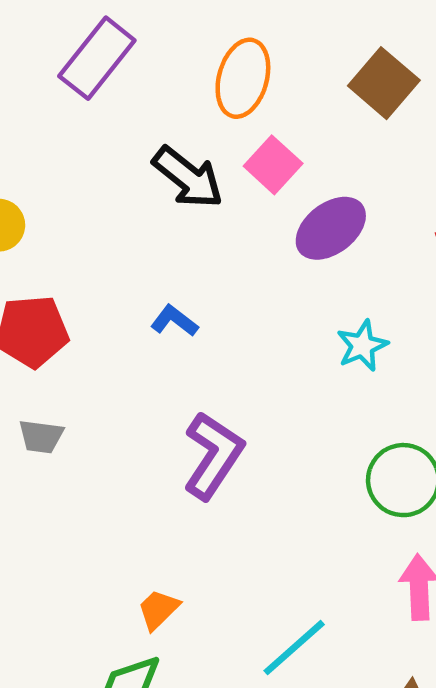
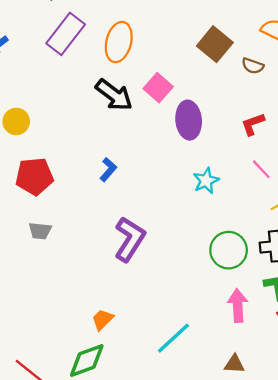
orange ellipse: (243, 78) -> (119, 42), moved
purple ellipse: (331, 228) -> (189, 120), turned -57
blue L-shape: (174, 321) -> (108, 170), turned 95

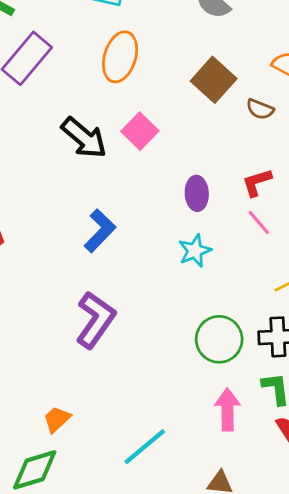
orange ellipse: (119, 42) -> (120, 57), moved
purple ellipse: (189, 120) -> (197, 193), moved, size x0.7
pink line: (261, 169) -> (259, 222), moved
blue L-shape: (108, 170) -> (100, 231), moved, size x1.4

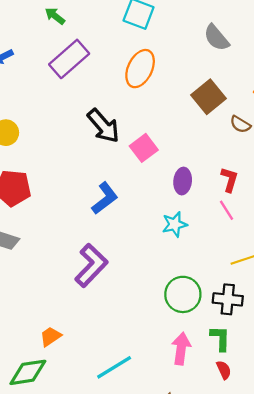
pink square: (140, 131) -> (144, 148), moved
red L-shape: (257, 182) -> (230, 180), turned 115

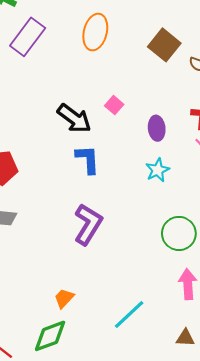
black arrow: (103, 126) -> (74, 118), moved
pink square: (144, 148) -> (114, 105), size x0.7
blue L-shape: (105, 198) -> (88, 159), turned -44

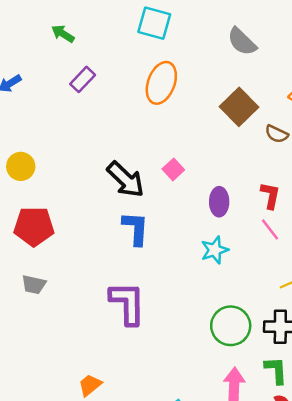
purple rectangle: (28, 37) -> (83, 79), size x0.6
purple L-shape: (88, 224) -> (127, 303), turned -39

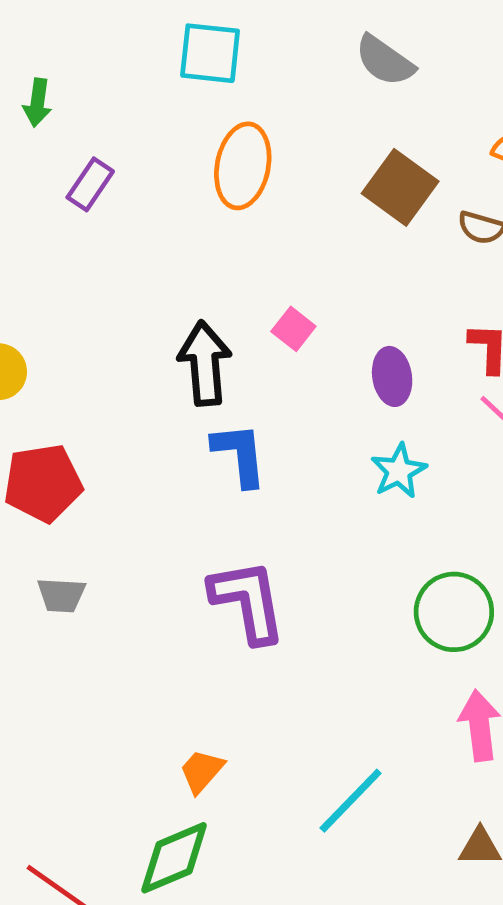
green arrow: (63, 34) -> (37, 103), turned -105
black arrow: (126, 179) -> (205, 363), turned -129

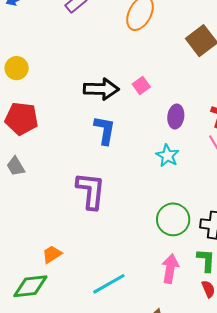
black arrow: (205, 363) -> (101, 89), turned 80
cyan star: (399, 471) -> (167, 156), turned -30
gray trapezoid: (61, 595) -> (16, 166), turned 40

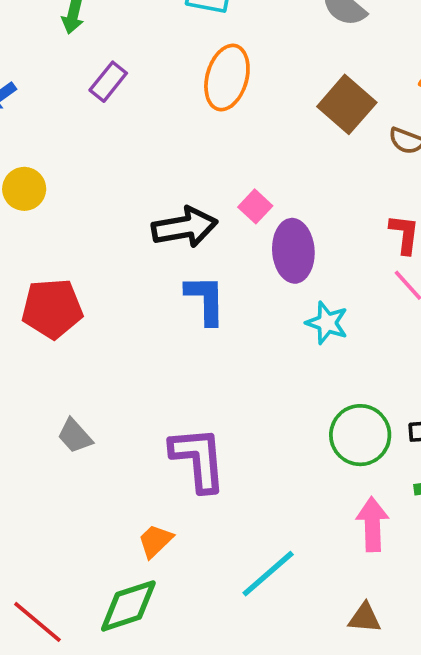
yellow circle: (17, 68) -> (24, 189), moved
purple ellipse: (176, 116) -> (293, 251), moved, size x1.4
gray trapezoid: (16, 166) -> (75, 436), moved
purple L-shape: (91, 191) -> (198, 459), moved

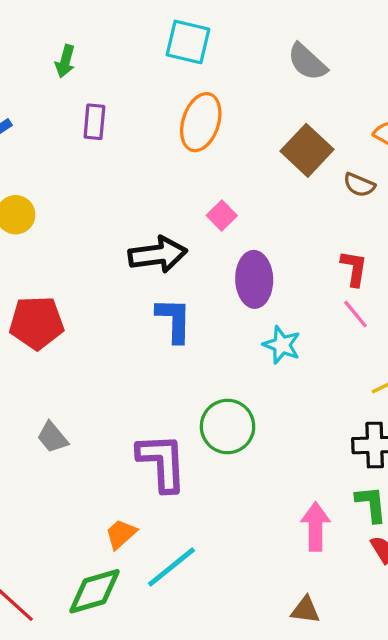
purple rectangle: (108, 82) -> (94, 122), turned -36
pink square: (255, 206) -> (222, 215), moved
green circle: (360, 435) -> (228, 426), moved
cyan line: (268, 574) -> (171, 567), moved

